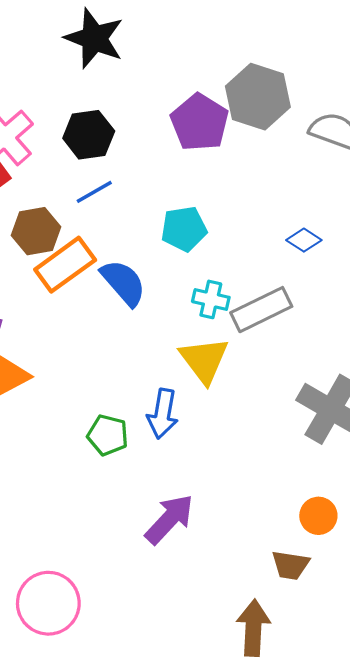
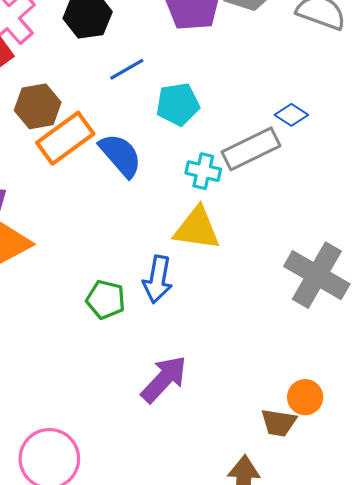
blue line: (94, 192) -> (127, 69), moved
gray rectangle: (261, 310) -> (251, 149), moved
yellow triangle: (204, 360) -> (197, 228), turned -45
orange circle: (318, 516) -> (305, 397), moved

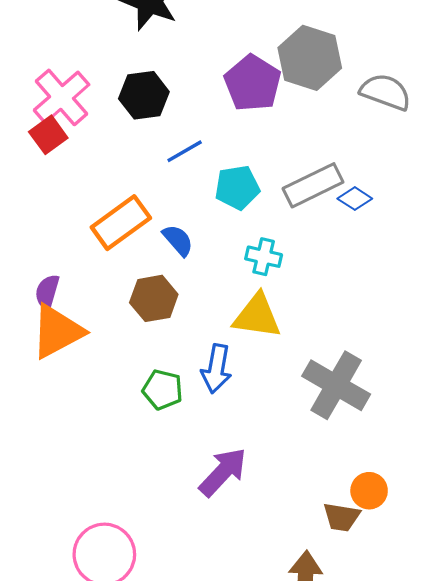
brown hexagon: (38, 106) -> (154, 298), moved
gray rectangle: (251, 149) -> (313, 185), moved
blue semicircle: (120, 155) -> (178, 240), size x0.7
gray cross: (317, 275) -> (336, 385), moved

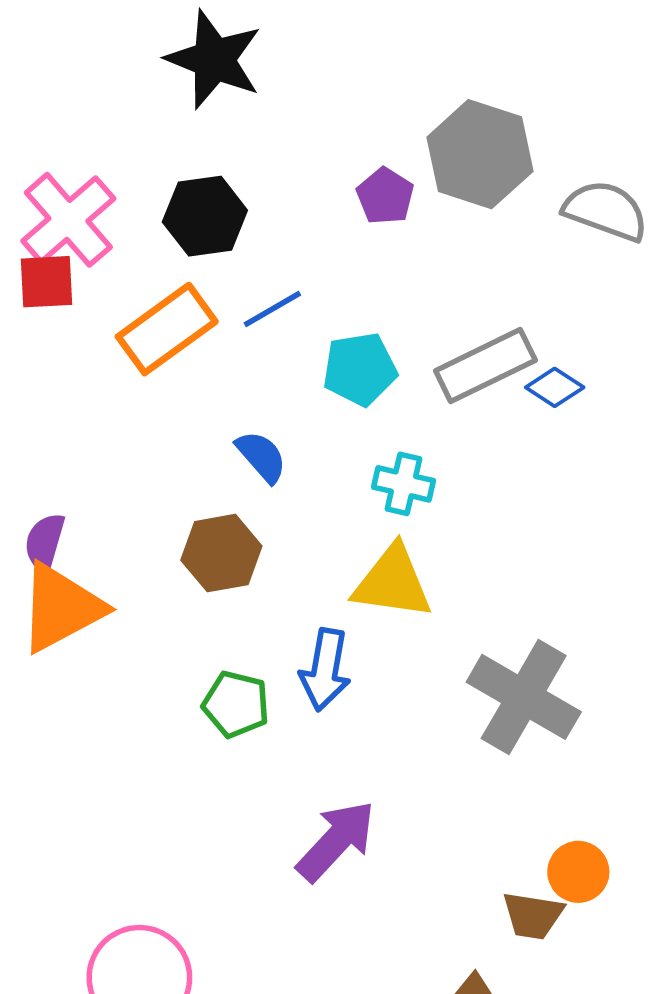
purple pentagon: (253, 83) -> (385, 196), size x0.6
red square: (48, 135) -> (46, 282), turned 33
orange rectangle: (121, 223) -> (167, 329), moved

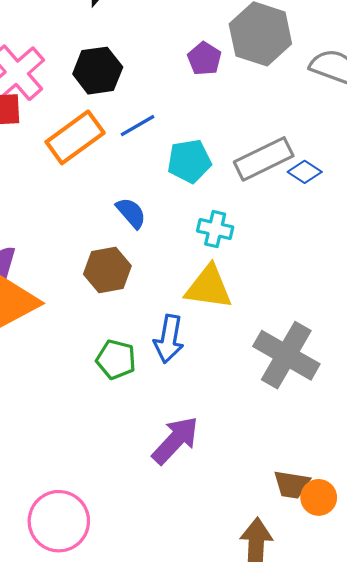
orange circle: (578, 872) -> (319, 497), moved

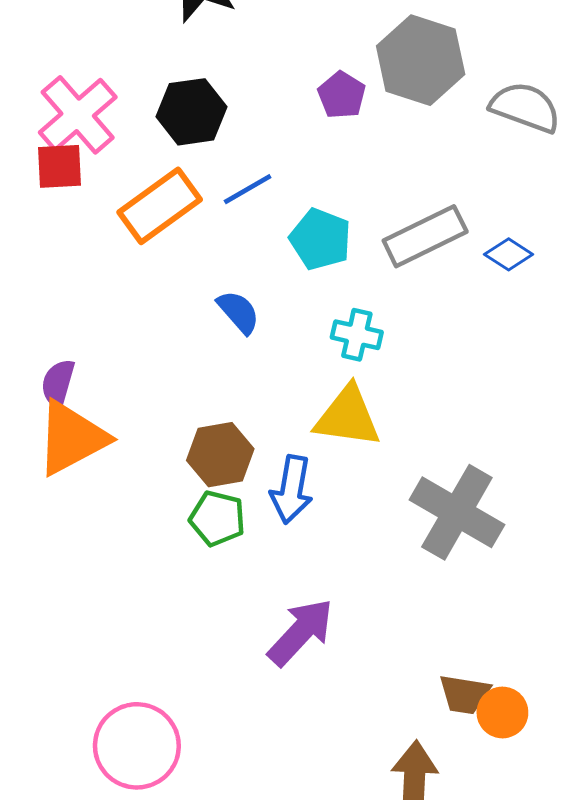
cyan pentagon: (189, 161) -> (320, 239), turned 30
blue diamond: (305, 172) -> (509, 254), moved
brown hexagon: (107, 270) -> (220, 455), moved

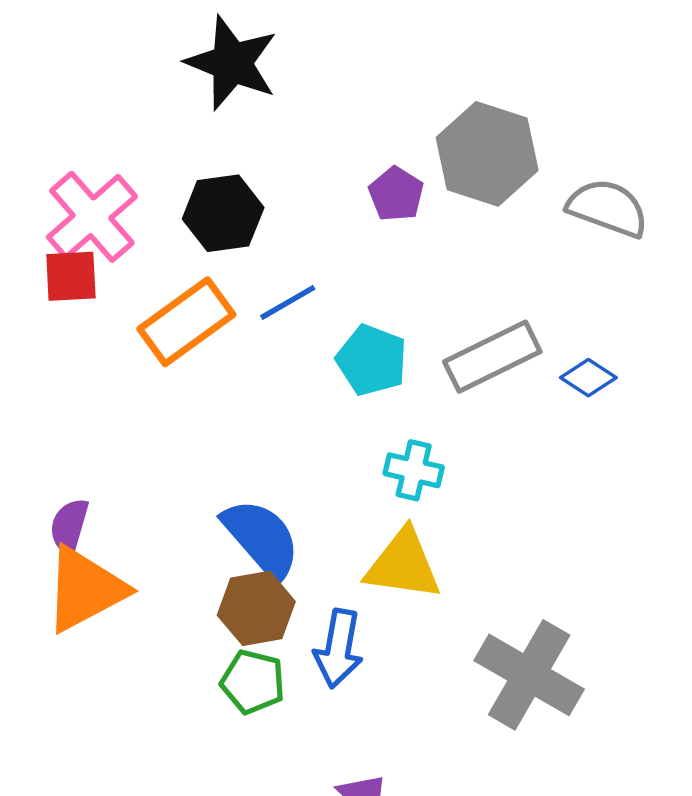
blue semicircle: (239, 312) -> (262, 538), moved, size x1.6

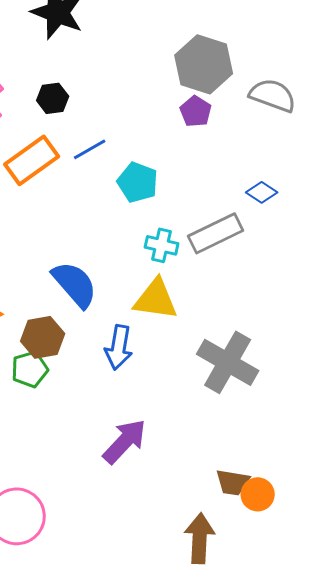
purple pentagon: (396, 194) -> (196, 111), moved
black hexagon: (223, 213) -> (53, 98), size x0.7
gray rectangle: (492, 357) -> (216, 233), moved
brown hexagon: (256, 608) -> (43, 337), moved
green pentagon: (253, 682) -> (30, 369), moved, turned -30

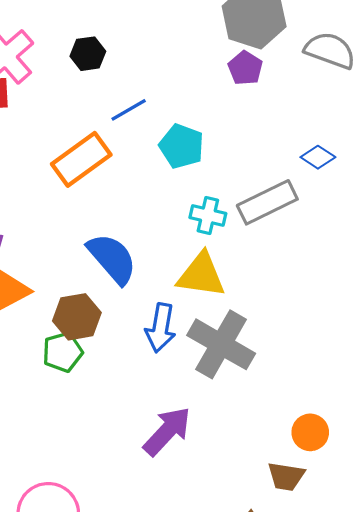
orange rectangle: (32, 160) -> (81, 159), moved
gray cross: (228, 362) -> (221, 344), moved
orange circle: (258, 494) -> (310, 432), moved

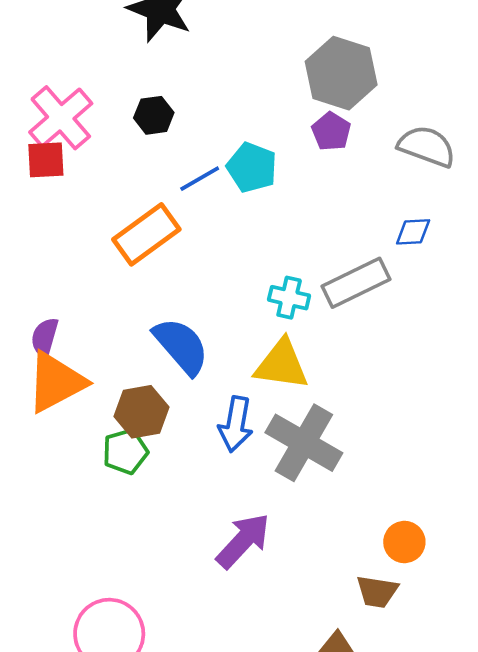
gray semicircle: (330, 50) -> (427, 146), moved
cyan pentagon: (181, 146) -> (252, 167), moved
blue diamond: (318, 157) -> (413, 232), turned -36

